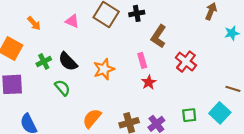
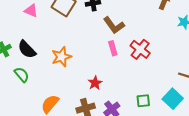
brown L-shape: (159, 36) -> (114, 25), turned -70
pink rectangle: (142, 60) -> (113, 48), moved
red star: (149, 82) -> (95, 83), moved

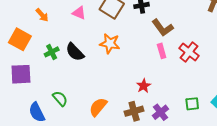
orange star: (61, 57) -> (110, 44), moved, turned 30
green semicircle: (22, 75) -> (60, 99), moved

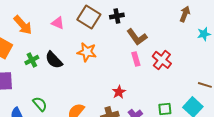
orange arrow: (42, 15) -> (23, 25), size x1.5

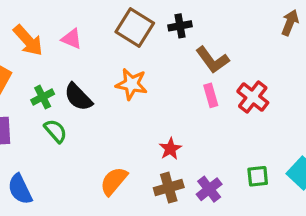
pink triangle: (58, 23) -> (72, 39), moved
red star: (119, 92) -> (170, 149), moved
green semicircle: (40, 104) -> (56, 131), moved

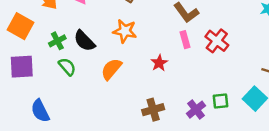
red star: (170, 149) -> (159, 63), moved
orange semicircle: (114, 181) -> (111, 69), moved
purple cross: (209, 189) -> (196, 110), moved

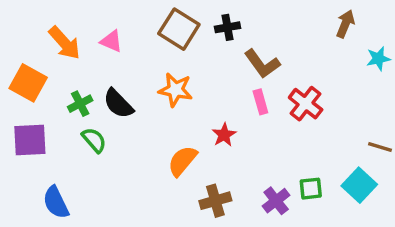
orange semicircle: (111, 69) -> (182, 161), moved

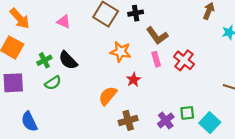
orange arrow: (65, 43) -> (20, 18), moved
orange star: (175, 90) -> (121, 52), moved
green semicircle: (94, 140) -> (53, 83), turned 98
cyan square: (359, 185) -> (210, 123), moved

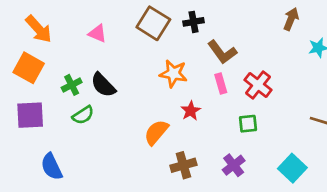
green square: (187, 113) -> (248, 124), moved

